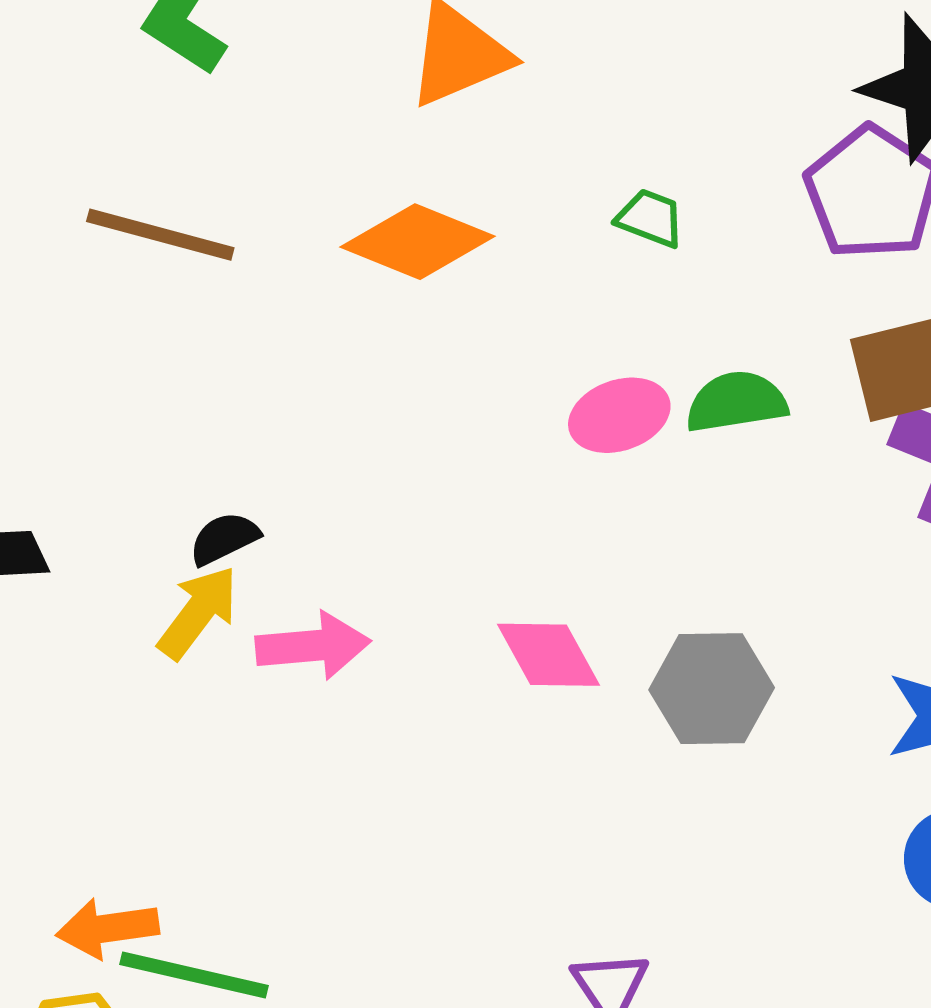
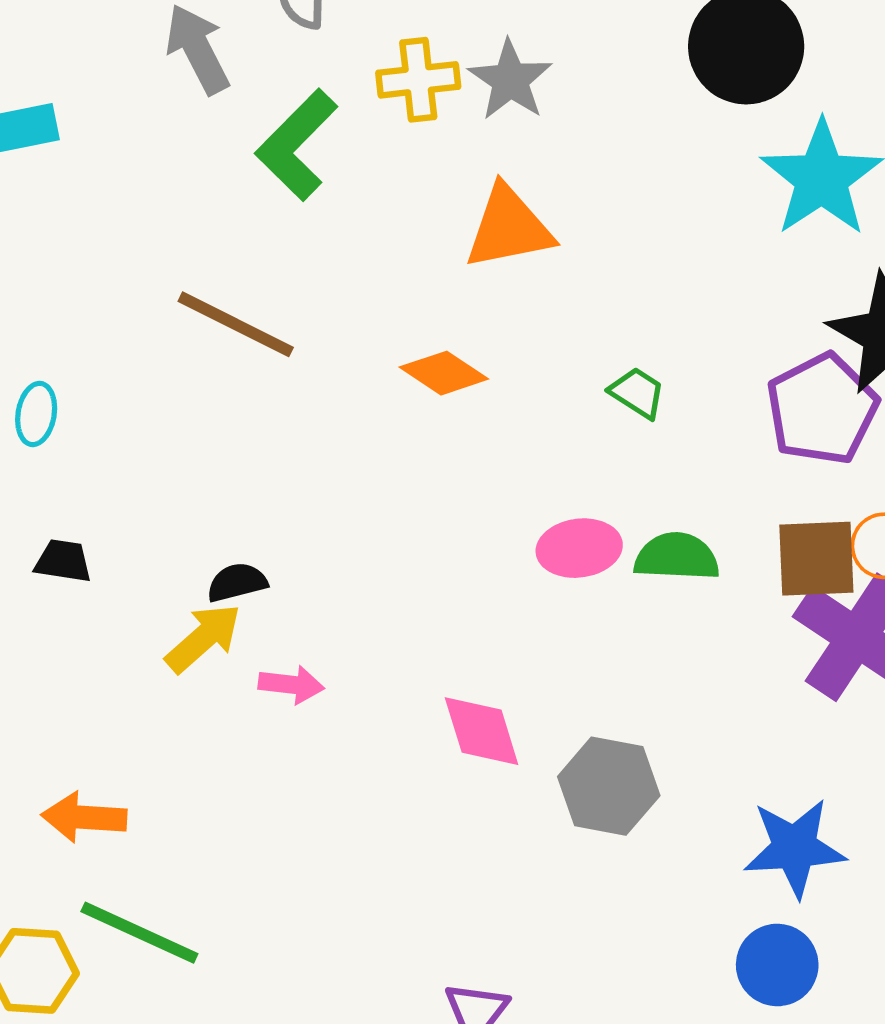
orange diamond: (418, 242) -> (444, 373), size x0.7
pink arrow: (313, 646) -> (291, 685), size x0.7
orange arrow: (107, 928) -> (84, 817), moved

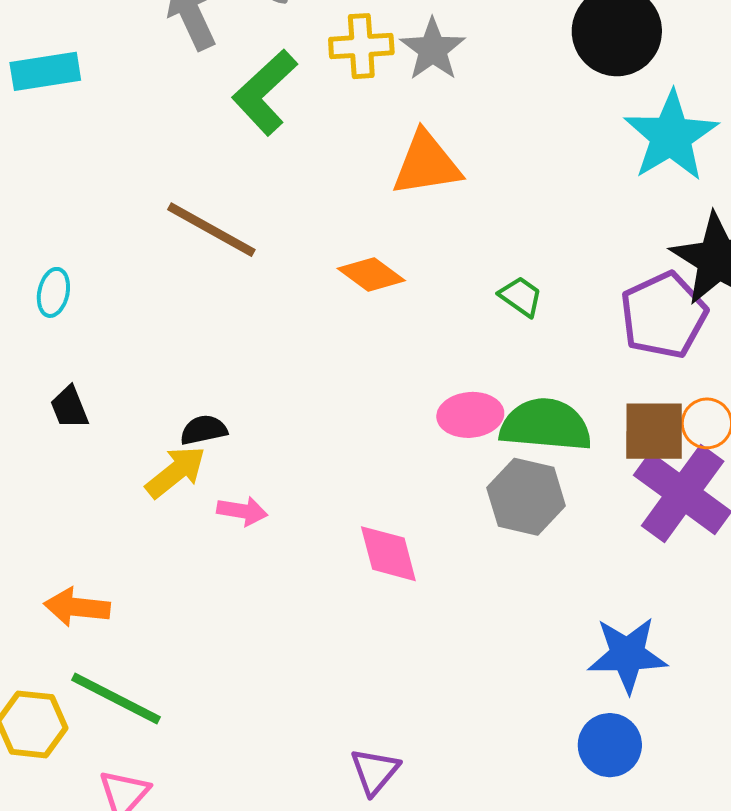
green semicircle: (677, 557) -> (546, 425), size x1.4
black trapezoid: (63, 561) -> (69, 407), turned -123
gray hexagon: (609, 786) -> (526, 497), moved

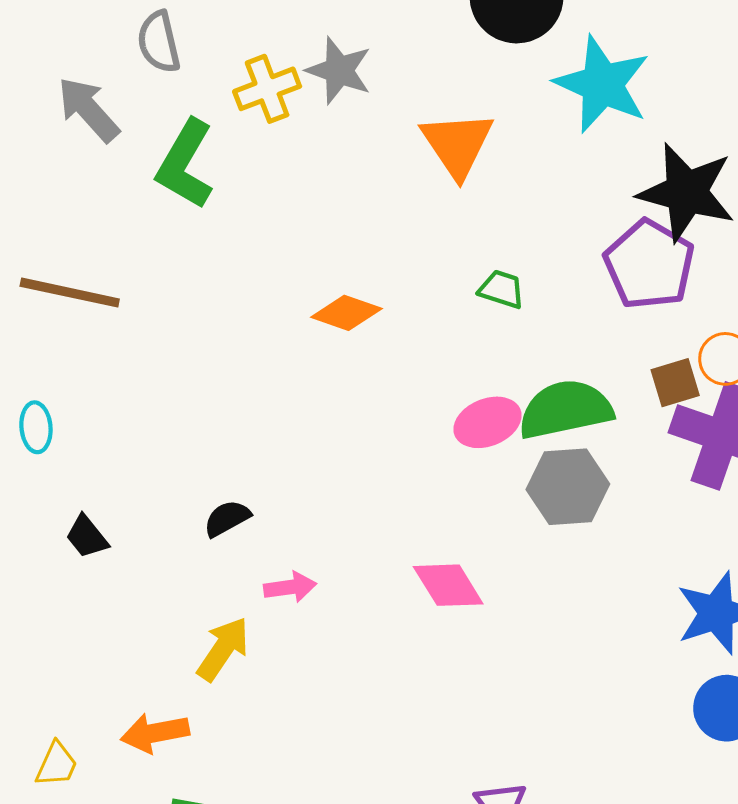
orange triangle: (426, 164) -> (457, 144), moved, turned -38
brown line: (211, 230) -> (70, 293), moved
brown square: (654, 431) -> (675, 383), size x0.7
yellow arrow: (176, 472) -> (223, 649), moved

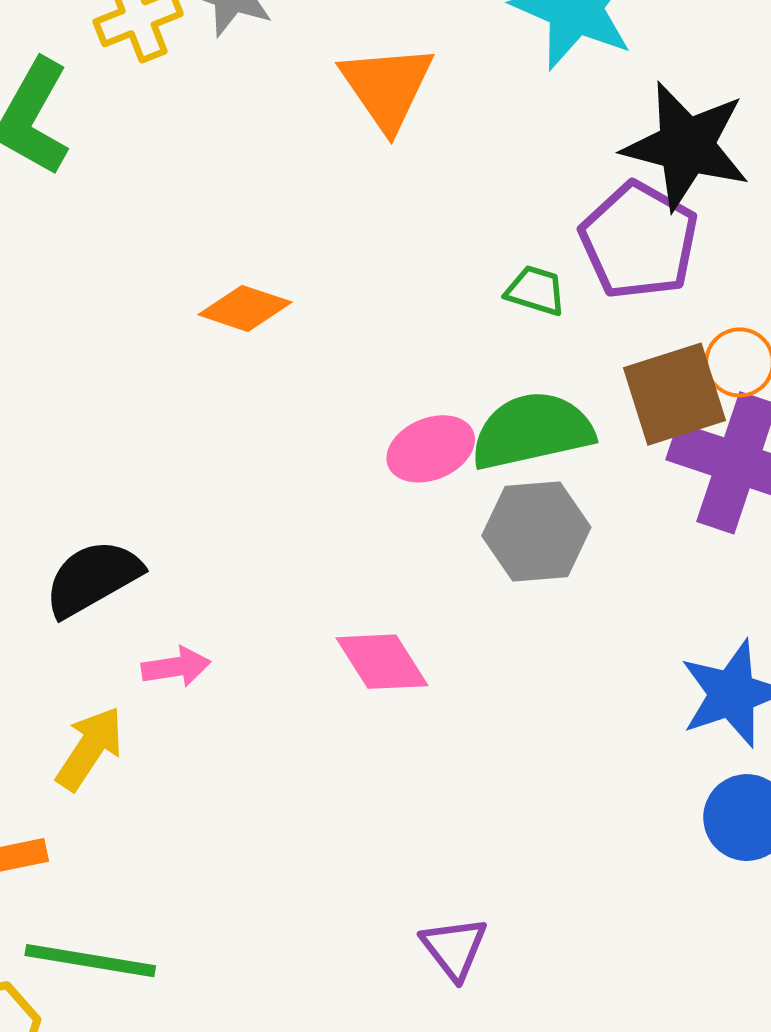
green trapezoid: (502, 289) -> (536, 291), moved
brown square: (675, 383) -> (674, 394), size x1.6
black semicircle: (227, 518) -> (93, 578), size x1.6

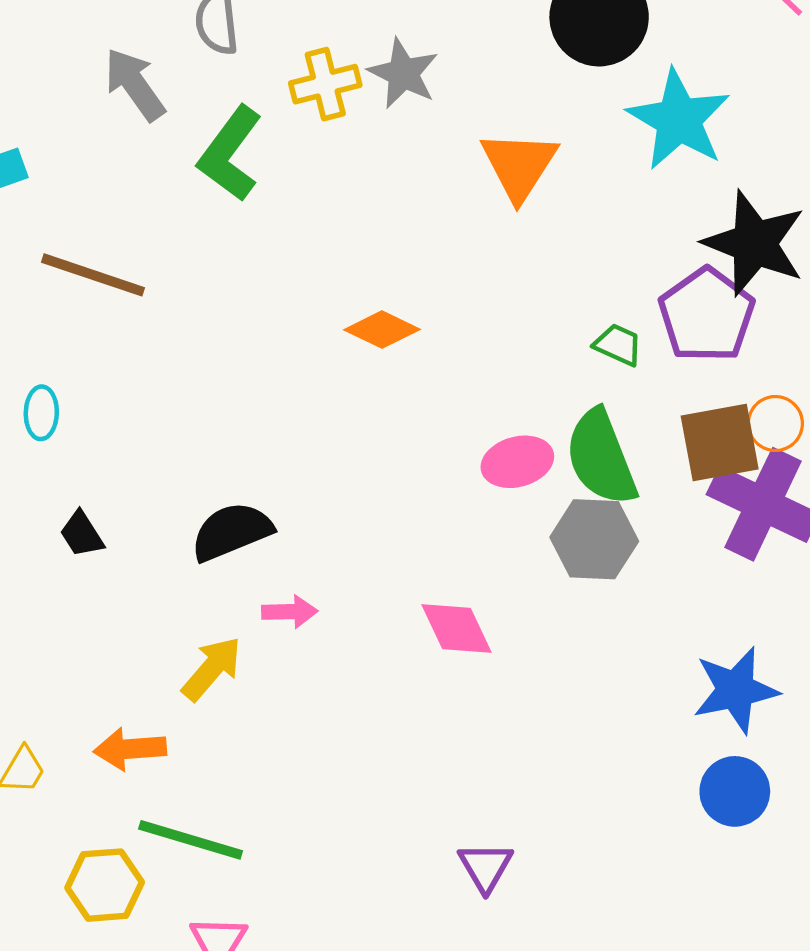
green semicircle: (532, 431) -> (601, 458), turned -106

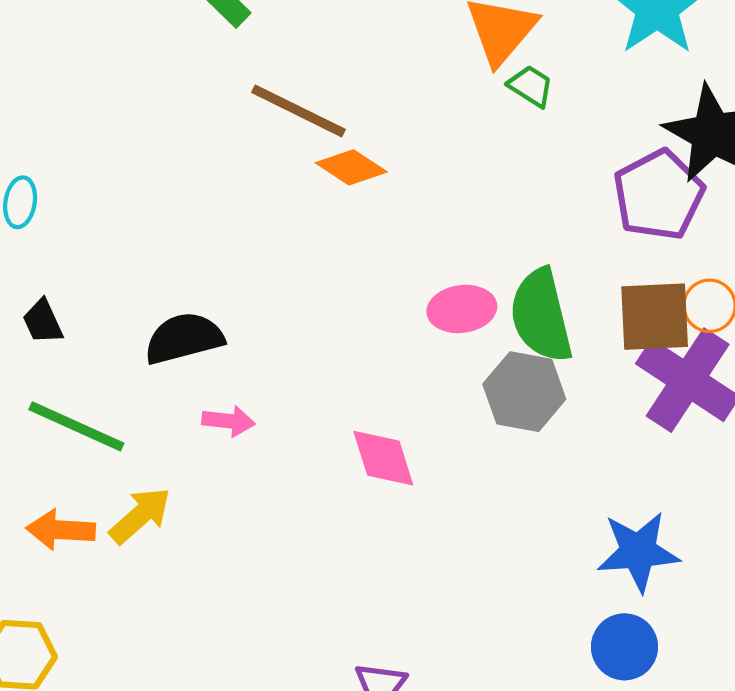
brown line: (93, 275) -> (299, 111), moved
green trapezoid: (618, 345) -> (531, 86), moved
yellow arrow: (212, 669) -> (140, 515), moved
green line: (191, 840) -> (76, 426), moved

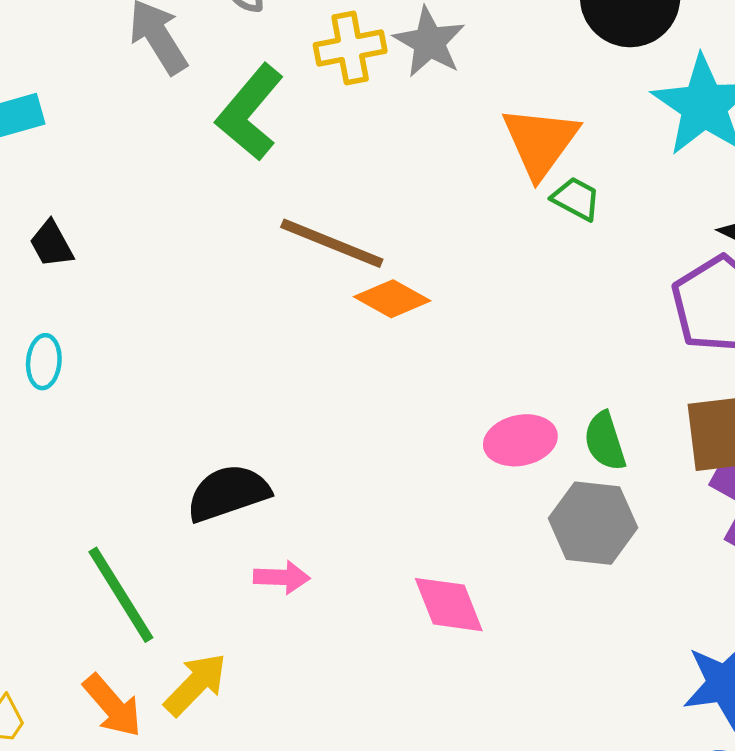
green semicircle: (541, 316) -> (605, 441), size x0.6
black trapezoid: (43, 322) -> (51, 244), moved
green line: (76, 426) -> (121, 595), turned 38
orange arrow: (61, 530) -> (112, 706), turned -130

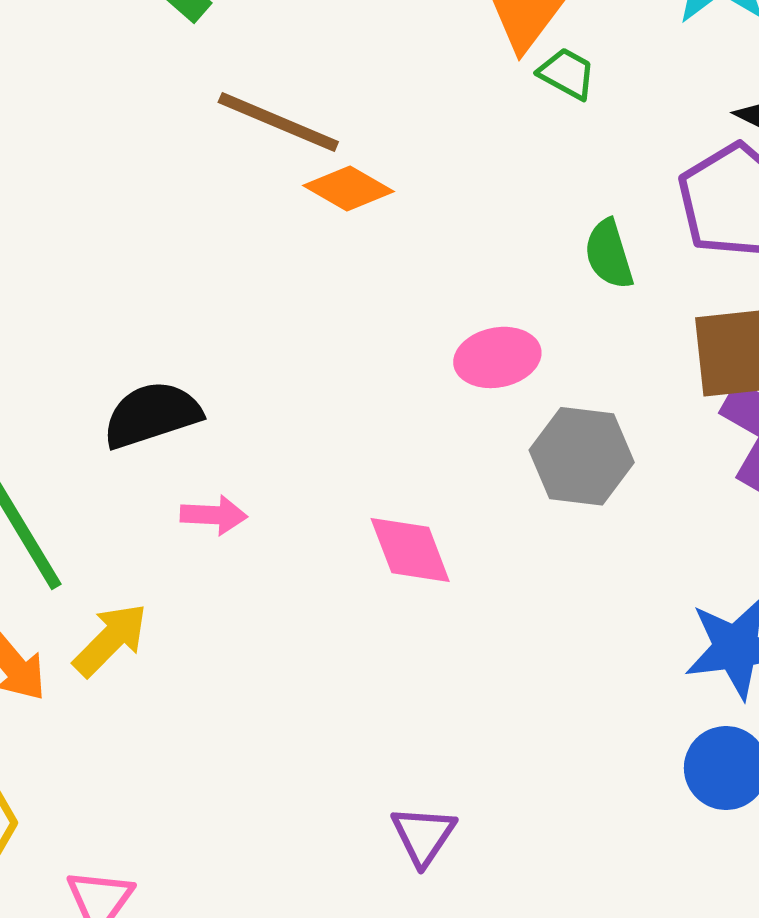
green semicircle: (605, 441) -> (609, 254), moved

